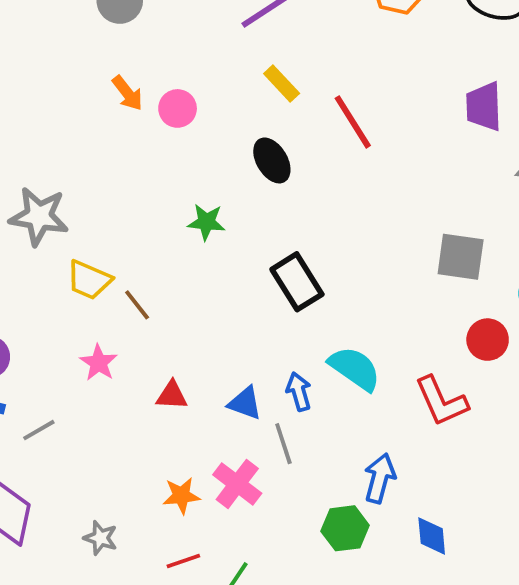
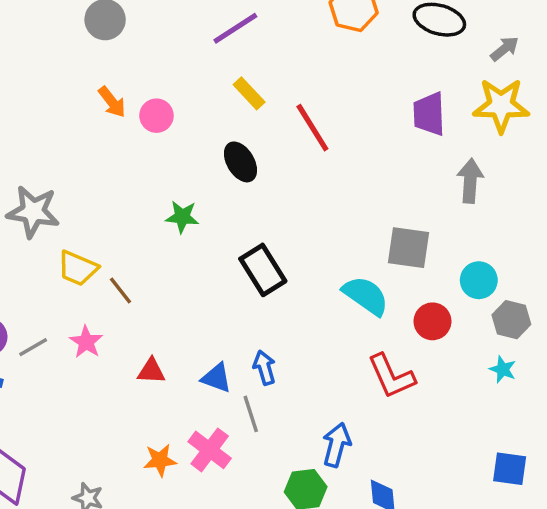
cyan semicircle: (355, 368) -> (366, 296), moved
gray line: (39, 430) -> (33, 347), moved

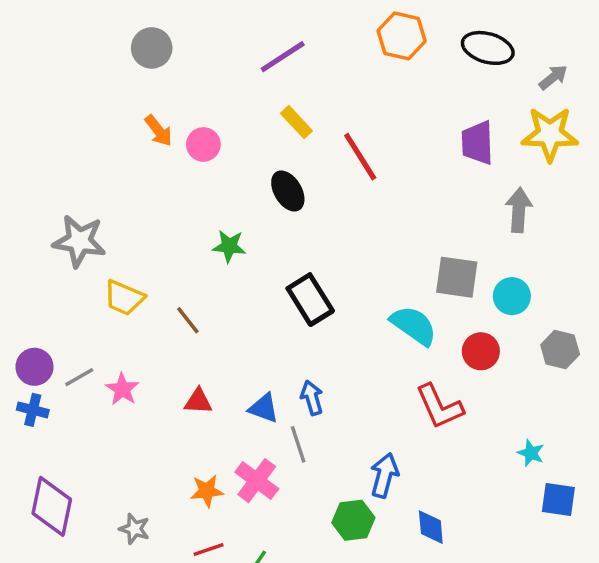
cyan circle: (479, 280) -> (512, 296), moved
brown line: (120, 291) -> (188, 320), moved
pink star: (86, 342) -> (122, 389), moved
cyan star: (503, 369) -> (531, 453), moved

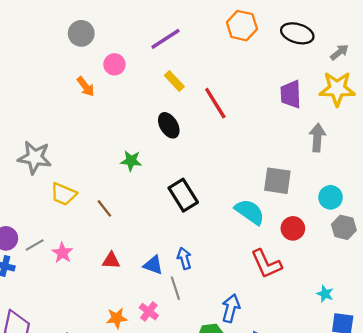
pink circle: (203, 144) -> (114, 64), moved
cyan circle: (512, 296) -> (331, 197), moved
pink cross: (257, 481) -> (149, 312), size x0.7

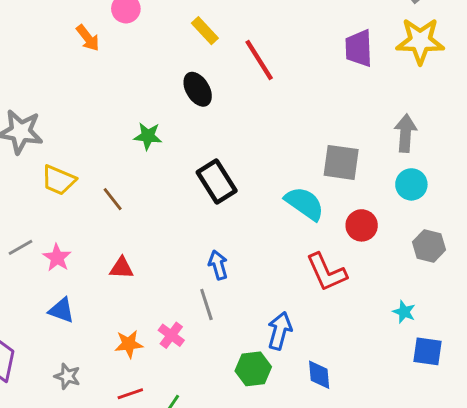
gray arrow: (317, 138) -> (406, 133), moved
gray hexagon: (344, 227) -> (429, 246), moved
blue triangle: (153, 265) -> (61, 310), moved

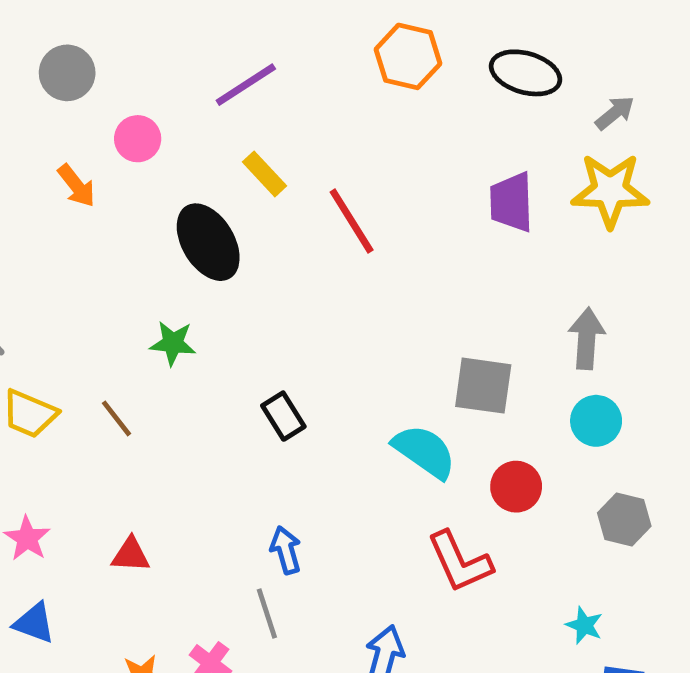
black ellipse: (198, 89) -> (208, 242), moved, size x1.4
black rectangle: (217, 181) -> (283, 416), size x0.7
brown line: (113, 199) -> (116, 418), moved

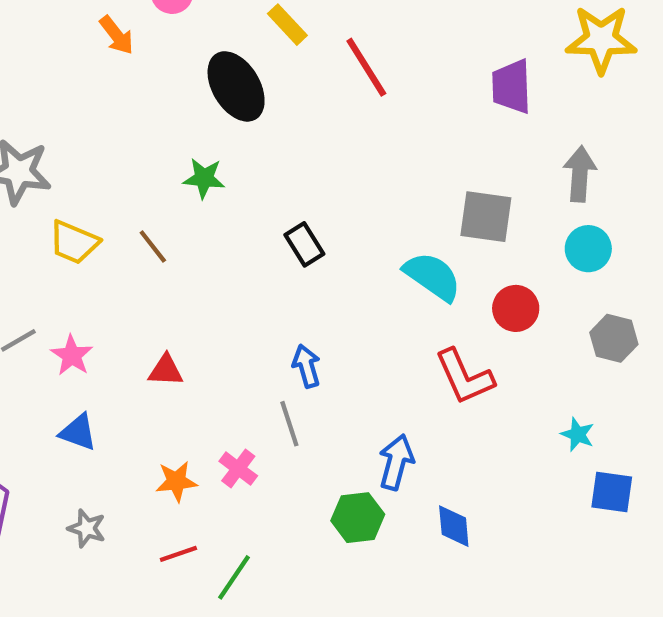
purple trapezoid: (511, 202) -> (511, 86), moved

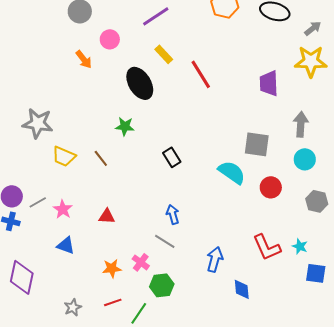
red L-shape: (464, 377) -> (267, 247), moved
gray line: (289, 424) -> (165, 241), turned -40
green hexagon: (358, 518) -> (162, 285), moved
gray star: (87, 528) -> (73, 307), moved, turned 30

